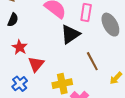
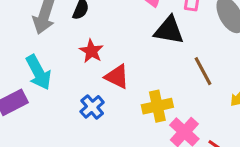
black triangle: (70, 34) -> (169, 30), turned 45
red triangle: (36, 64) -> (117, 77), turned -42

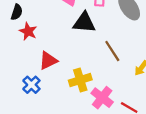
red star: (91, 51) -> (28, 31), moved
red triangle: (117, 77) -> (48, 60), turned -48

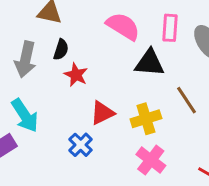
yellow cross: (80, 80) -> (146, 119), moved
pink cross: (102, 98) -> (151, 160), moved

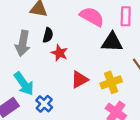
blue cross: (81, 145) -> (44, 104), moved

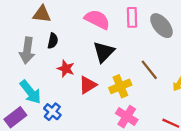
black triangle: (112, 42) -> (104, 52), moved, turned -45
red star: (59, 53) -> (66, 69), moved

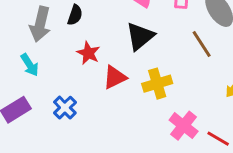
brown line: (149, 70) -> (202, 44), moved
cyan arrow: (30, 92) -> (30, 65), moved, size x0.7
pink cross: (127, 117) -> (184, 126), moved

